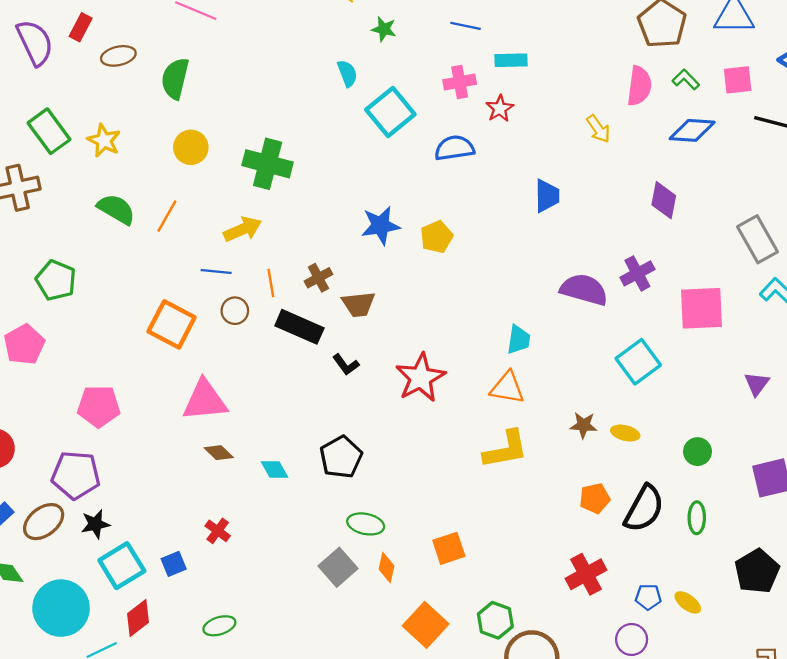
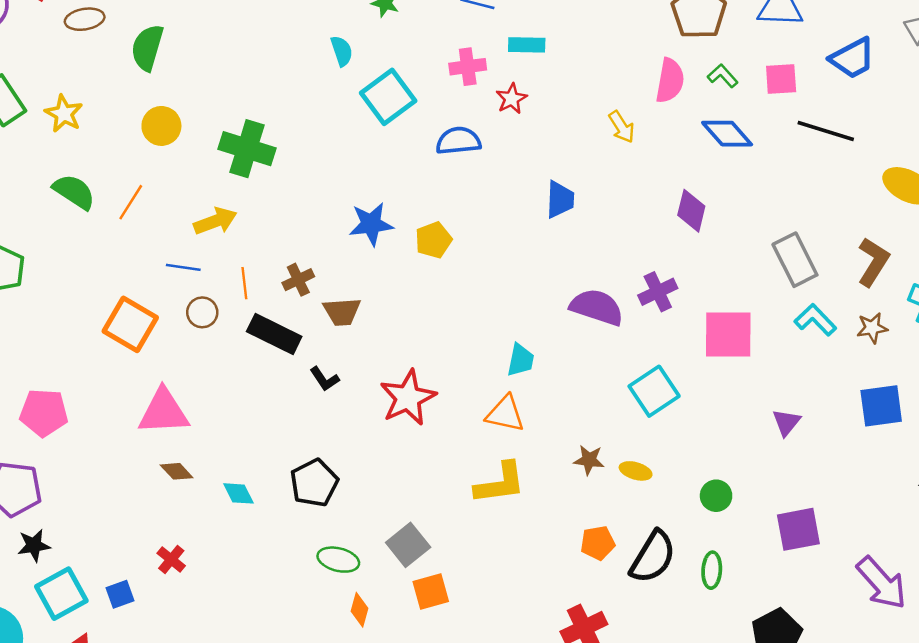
blue diamond: (692, 130) -> (727, 134), turned 42
gray square: (338, 567) -> (408, 545), moved

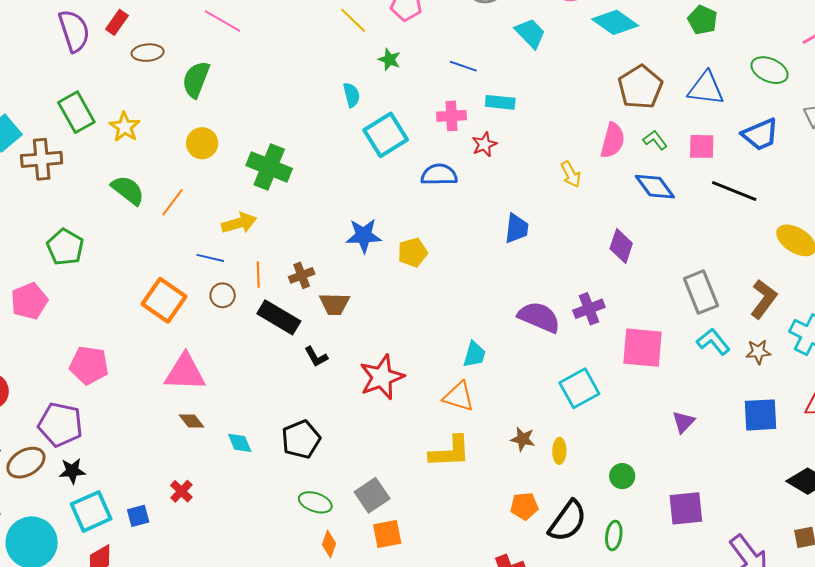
yellow ellipse: (636, 471) -> (559, 451), turned 70

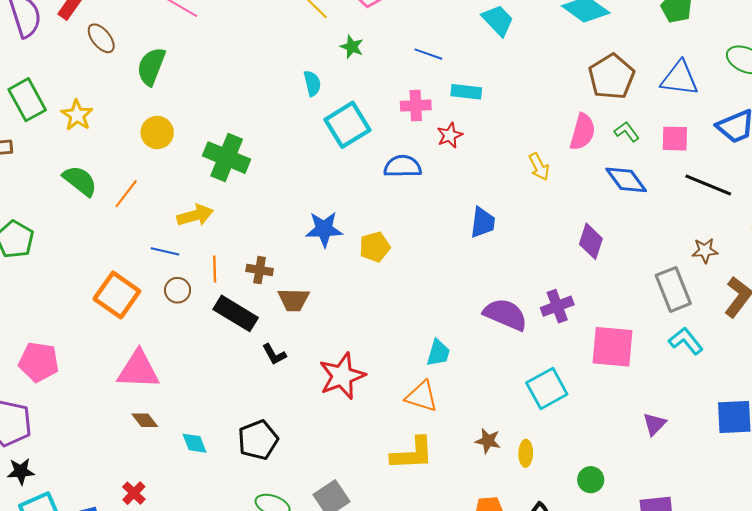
brown ellipse: (148, 53) -> (101, 38), turned 56
brown cross: (302, 275) -> (260, 270), turned 30
brown star: (758, 352) -> (705, 251), moved

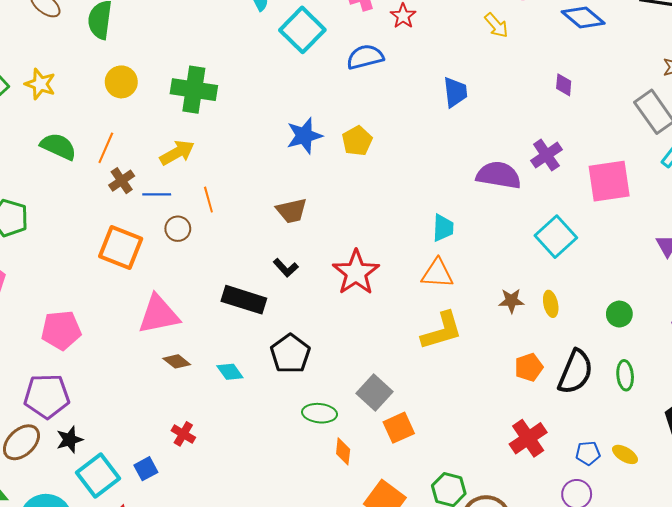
purple diamond: (591, 241) -> (564, 85), size x0.7
brown cross: (260, 270) -> (122, 181), moved, turned -30
black rectangle: (236, 313) -> (244, 300), moved

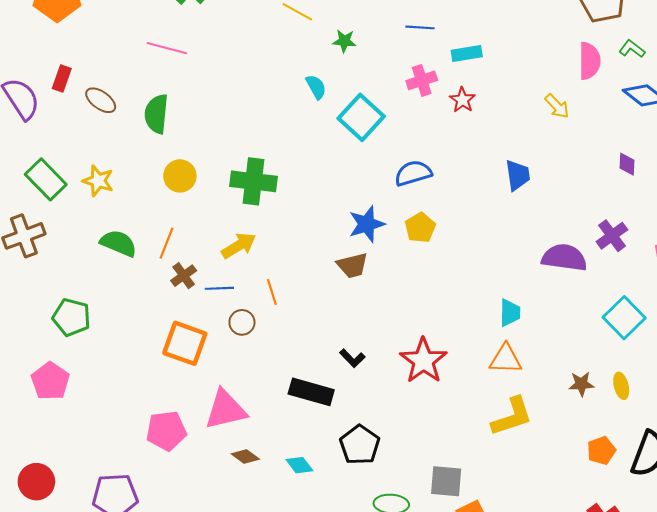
blue semicircle: (365, 57) -> (413, 173), moved
brown trapezoid: (292, 211) -> (352, 265), moved
pink pentagon: (61, 330) -> (166, 431), moved
gray square: (374, 393) -> (446, 481), turned -36

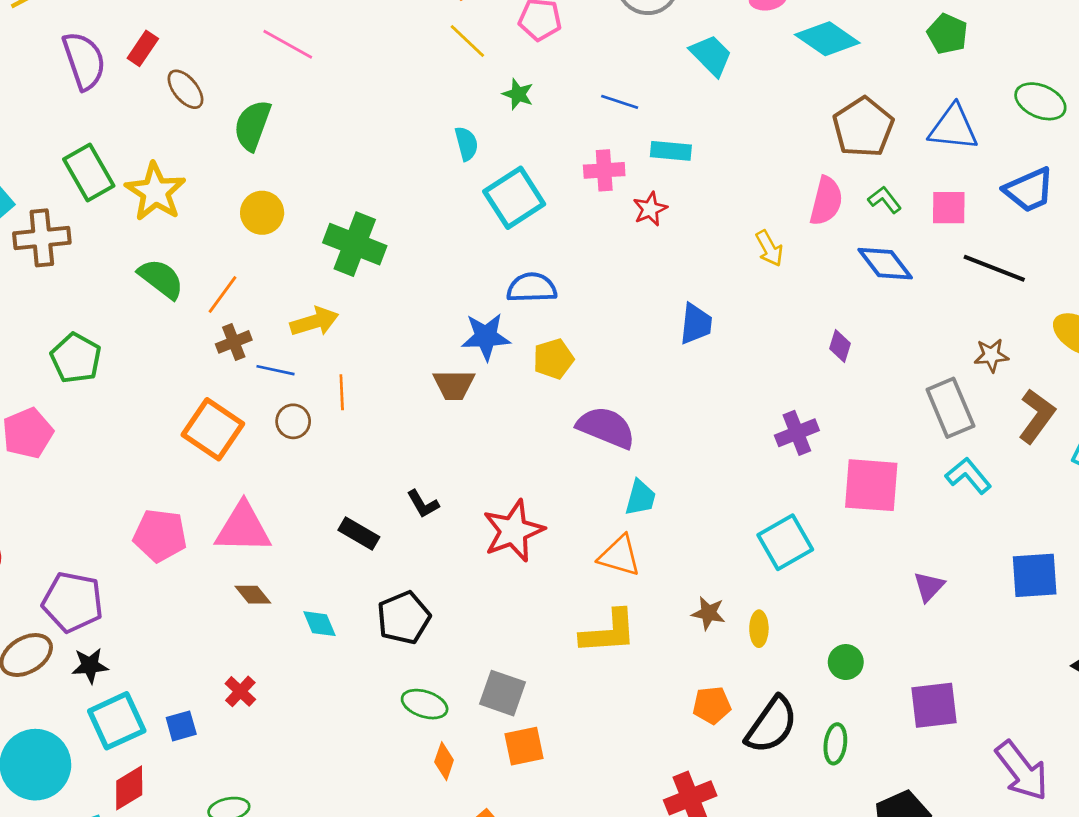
blue semicircle: (413, 173) -> (532, 288), moved
yellow star: (98, 181) -> (155, 192), size x1.4
purple semicircle: (564, 258) -> (606, 428), moved
black rectangle: (311, 392) -> (359, 534), size x0.7

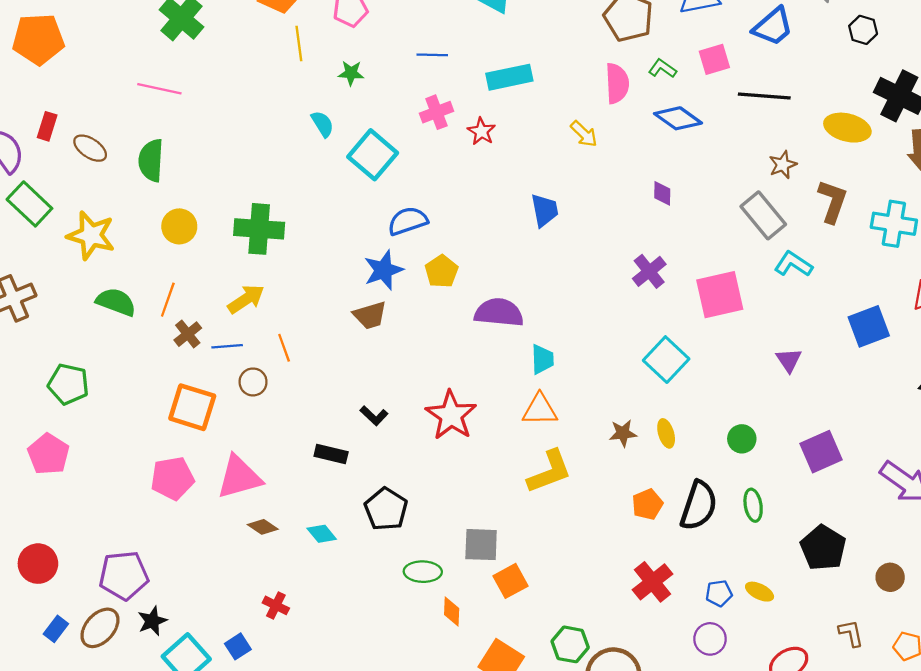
yellow line: (467, 41) -> (299, 44), turned 56
cyan rectangle: (671, 151) -> (509, 77), moved, size x1.4
green rectangle: (89, 173) -> (29, 204), moved
pink pentagon: (160, 535) -> (172, 478), moved

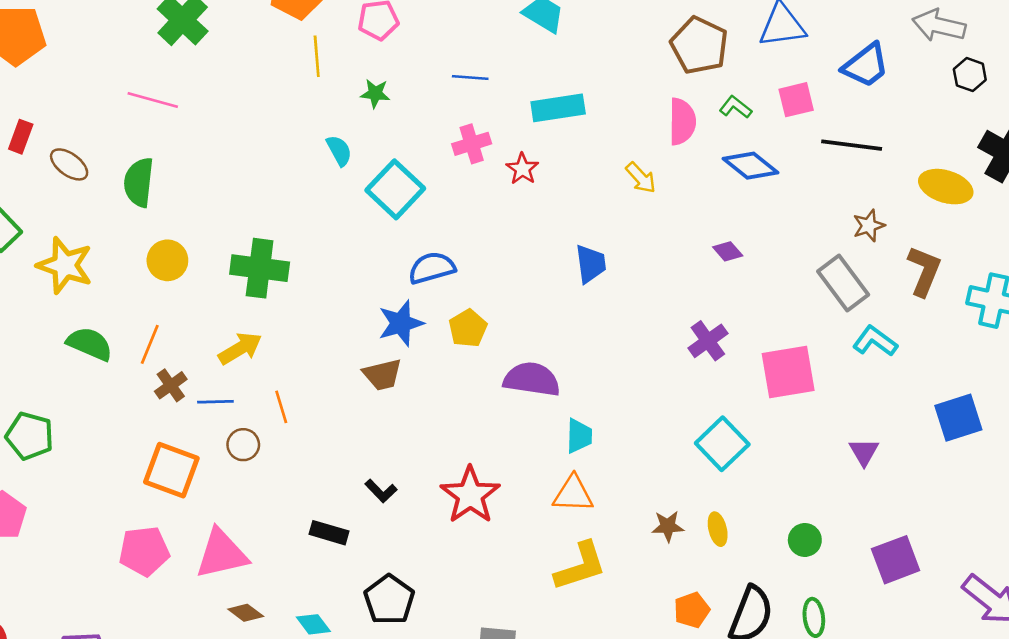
purple diamond: (662, 193) -> (728, 251), turned -45

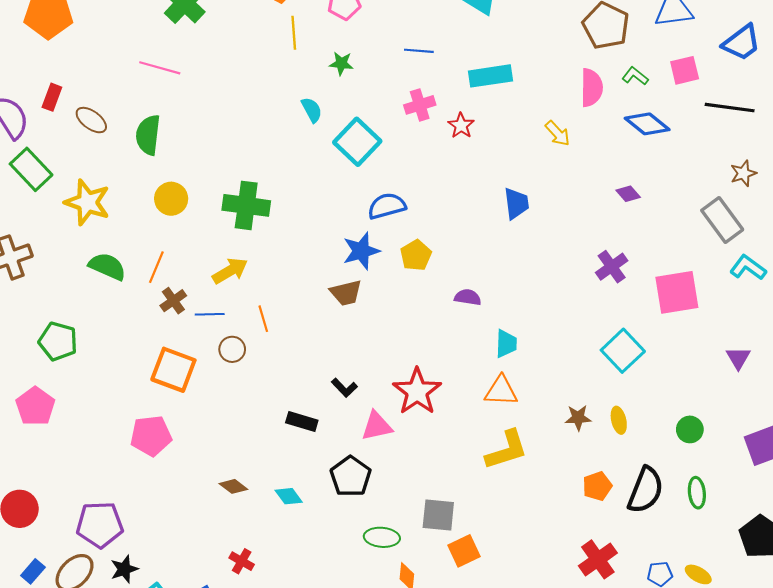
purple semicircle: (532, 379) -> (468, 297), size x0.6
pink triangle: (222, 554) -> (377, 426), moved, size x0.7

